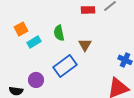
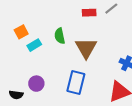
brown triangle: (85, 45) -> (86, 48), size x1.6
blue rectangle: (65, 66) -> (76, 83), moved, turned -40

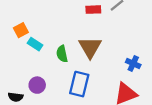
green semicircle: (60, 36) -> (62, 54), moved
cyan rectangle: (34, 45) -> (35, 44), turned 64

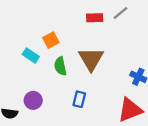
orange square: (21, 30) -> (51, 40), moved
blue rectangle: (79, 84) -> (79, 99), size x0.6

